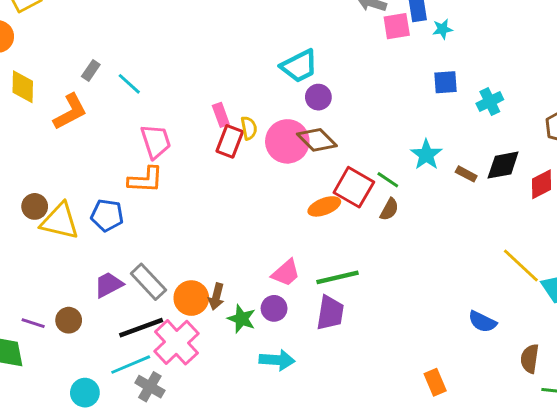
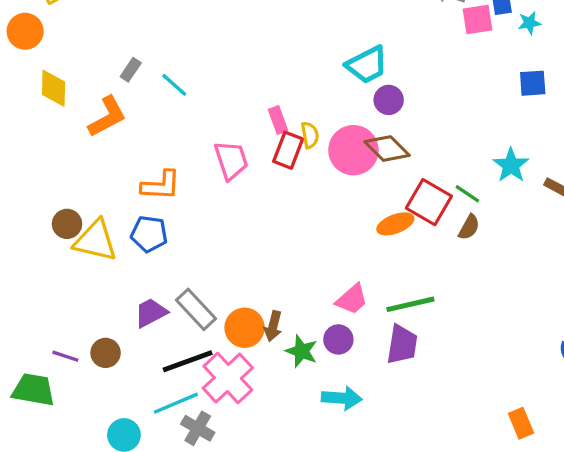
pink trapezoid: (156, 141) -> (231, 160), moved
orange L-shape: (145, 180) -> (161, 185), moved

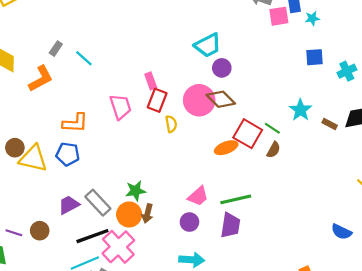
yellow semicircle: (310, 135) -> (171, 124), moved
green star: (302, 351) -> (136, 191), moved, turned -30

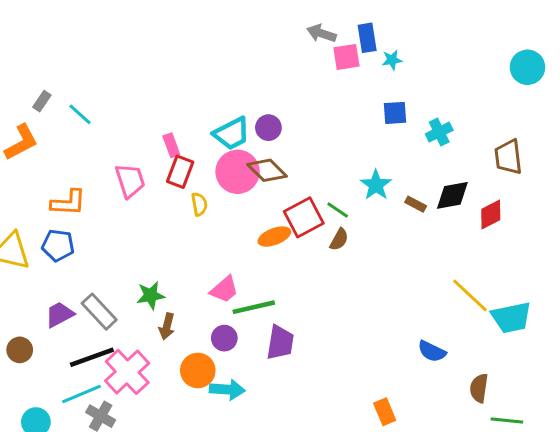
cyan trapezoid: (208, 45) -> (232, 134), moved
red square: (248, 134) -> (304, 217), turned 32
pink trapezoid: (198, 196) -> (224, 290), moved
green line: (236, 199) -> (254, 307), moved
orange circle: (129, 214) -> (198, 370), moved

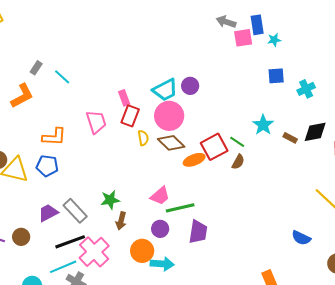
brown diamond: (267, 170) -> (171, 143), moved

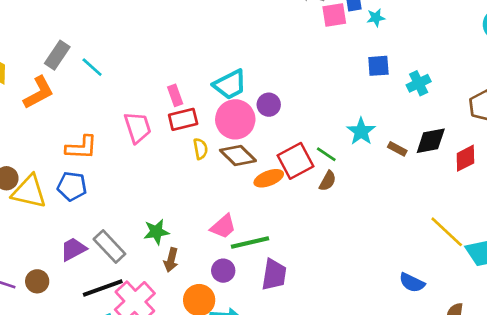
gray rectangle: (36, 68) -> (57, 55), size x1.5
purple circle: (190, 86) -> (269, 105), moved
red rectangle: (130, 116) -> (183, 119), turned 55

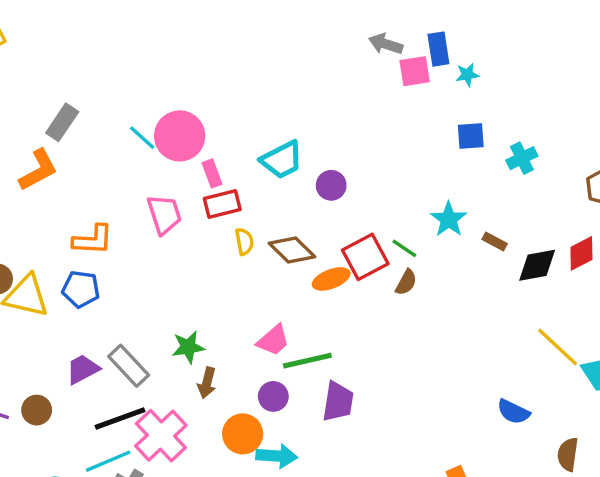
cyan line: (92, 67) -> (142, 138), moved
pink circle: (235, 119) -> (180, 136), moved
black diamond: (431, 141) -> (537, 265), moved

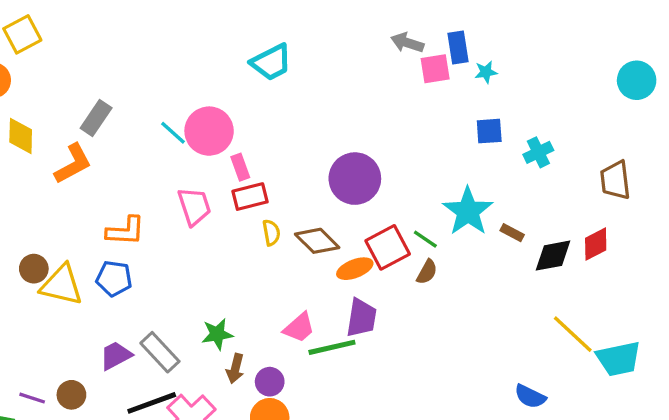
cyan trapezoid: (282, 160) -> (271, 62), moved
purple circle: (331, 185) -> (355, 179), size x1.8
cyan star: (449, 219) -> (468, 211), size x1.4
purple circle: (273, 396) -> (270, 382), moved
purple trapezoid: (338, 402) -> (361, 318), moved

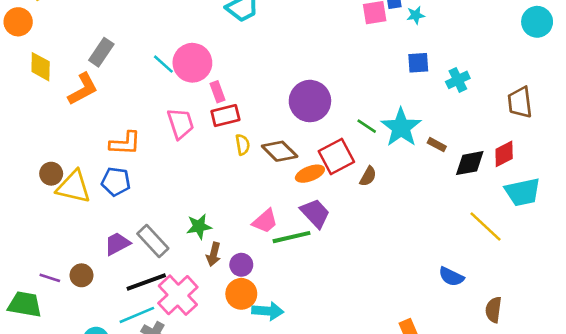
green line: (425, 239) -> (367, 126), moved
purple trapezoid: (361, 318) -> (315, 213), turned -52
cyan trapezoid: (619, 359) -> (523, 192), moved

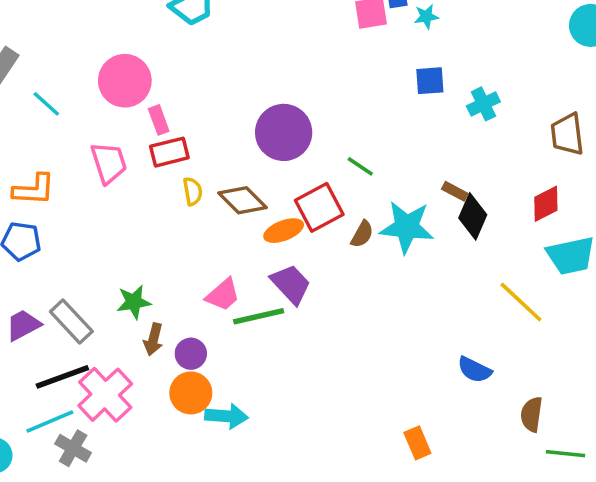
cyan line: (163, 64) -> (46, 104), moved
cyan star: (401, 127) -> (407, 227), moved, turned -30
black diamond: (470, 163) -> (473, 216), moved, turned -56

